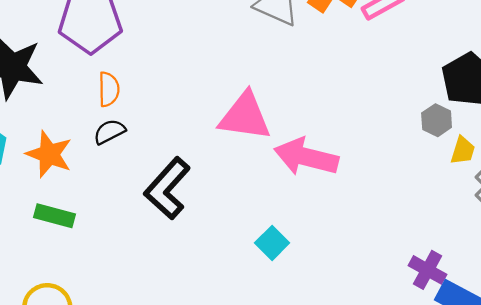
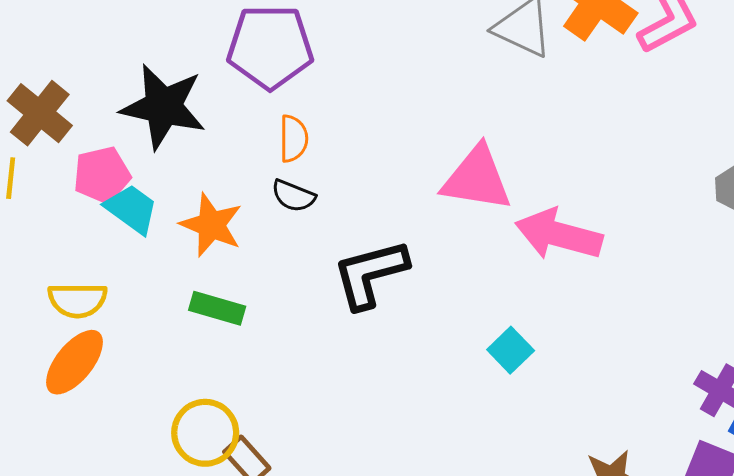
black semicircle: (109, 132) -> (293, 196), turned -132
black L-shape: (167, 188) -> (370, 274), turned 32

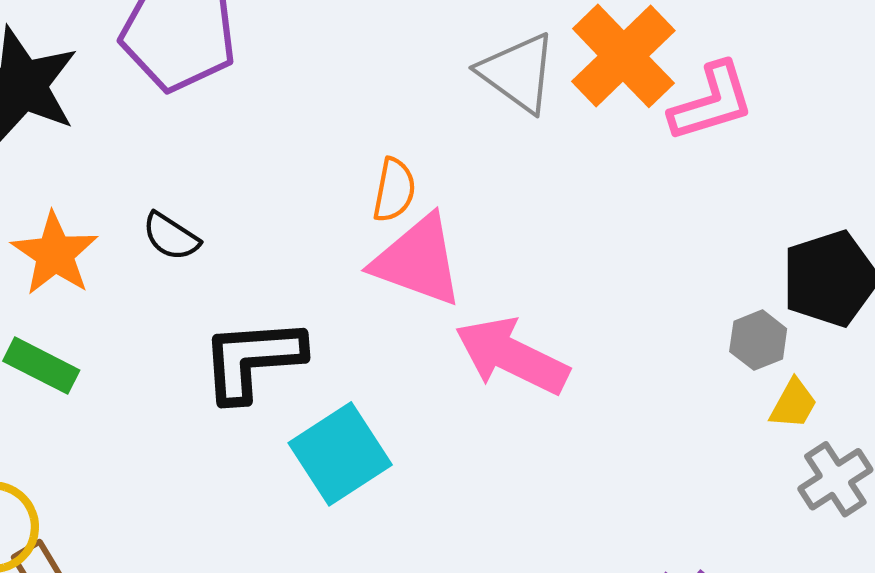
orange semicircle: (293, 139) -> (394, 190), moved
cyan square: (511, 350) -> (340, 454), moved, size x1.6

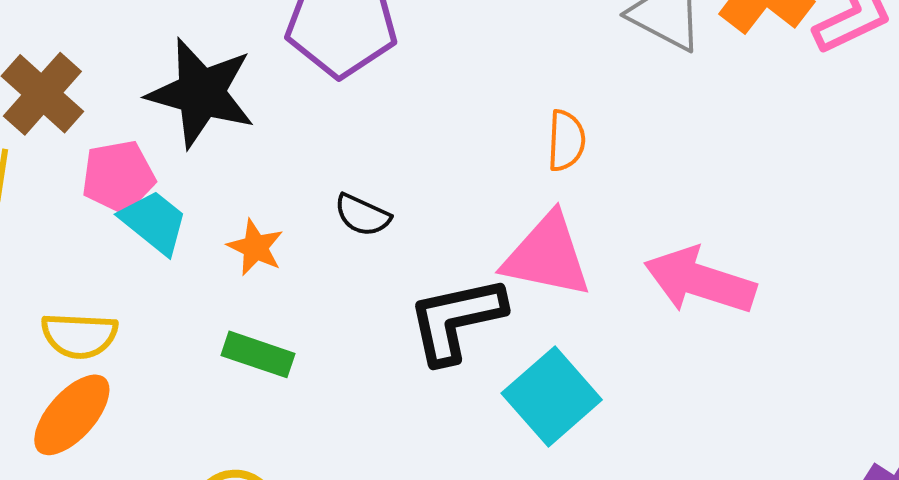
orange star: (55, 254) -> (255, 247), size x0.7
pink triangle: (418, 261) -> (547, 256), moved

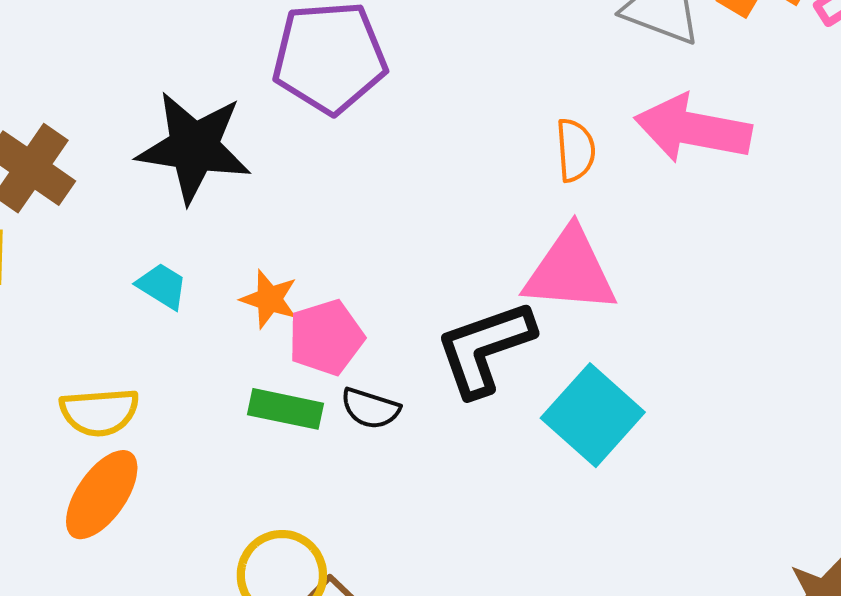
pink pentagon: (118, 177) -> (326, 337), moved
black semicircle: (362, 215) -> (370, 408), moved
cyan trapezoid: (154, 222) -> (162, 286), size x0.7
pink arrow: (700, 281) -> (693, 129), moved

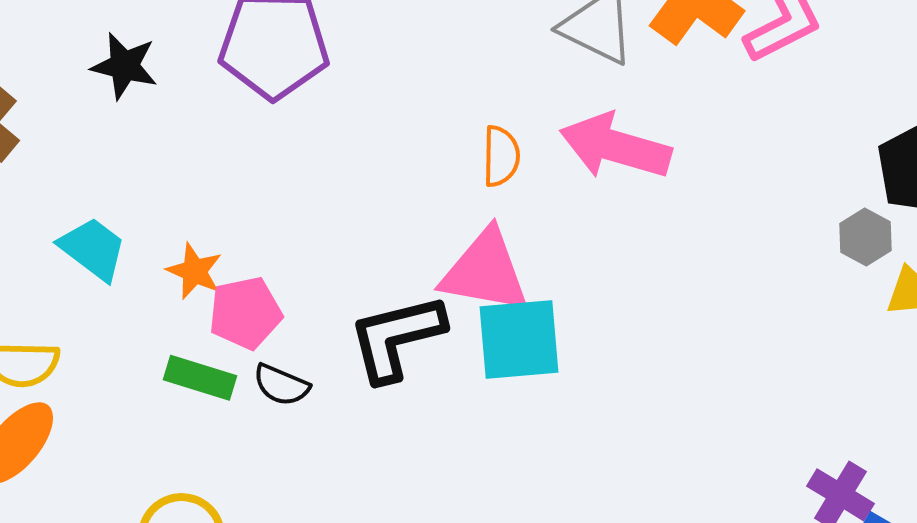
black star: (194, 147) -> (124, 66), moved, size x0.6
cyan trapezoid: (162, 286) -> (93, 249), size x1.4
cyan square: (593, 415) -> (519, 339), moved, turned 38

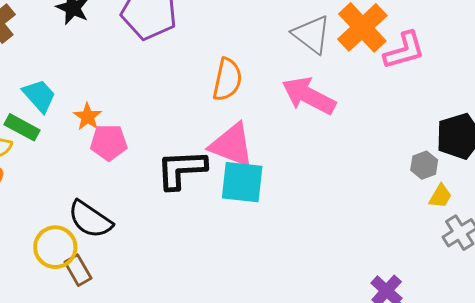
orange semicircle: (501, 156) -> (227, 80), moved, size x1.4
green rectangle: (200, 378) -> (22, 127), moved
black semicircle: (281, 385) -> (90, 219), moved, size x1.6

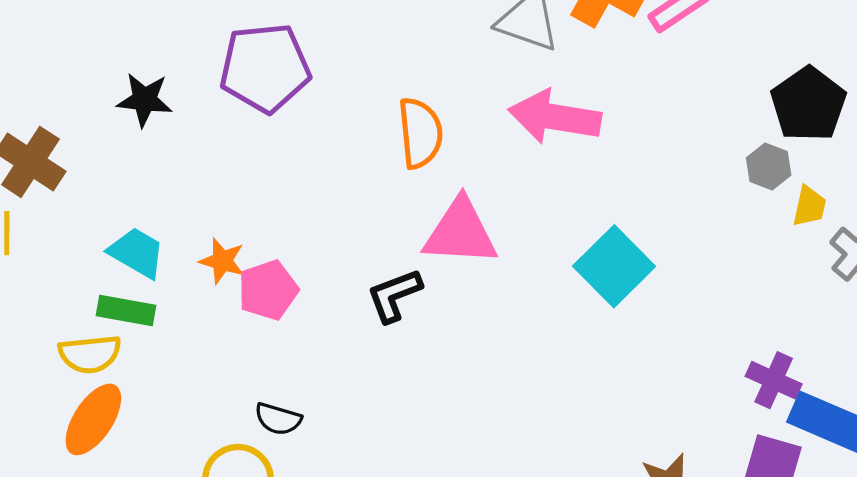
black L-shape: (181, 169) -> (394, 295), size x0.7
cyan square: (242, 182) -> (614, 266), moved, turned -33
black semicircle: (90, 219) -> (278, 419), size x0.6

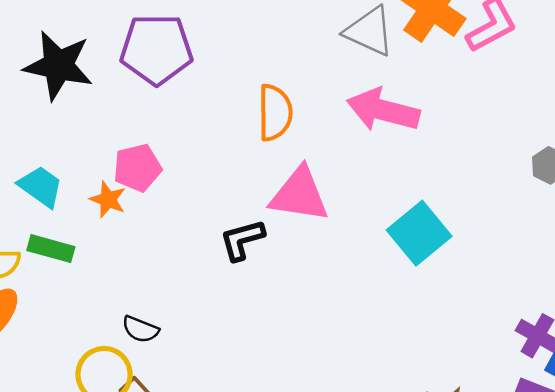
black star: (145, 100) -> (58, 65), size x1.6
pink pentagon: (268, 290) -> (137, 168), moved
green rectangle: (126, 310) -> (51, 249), moved

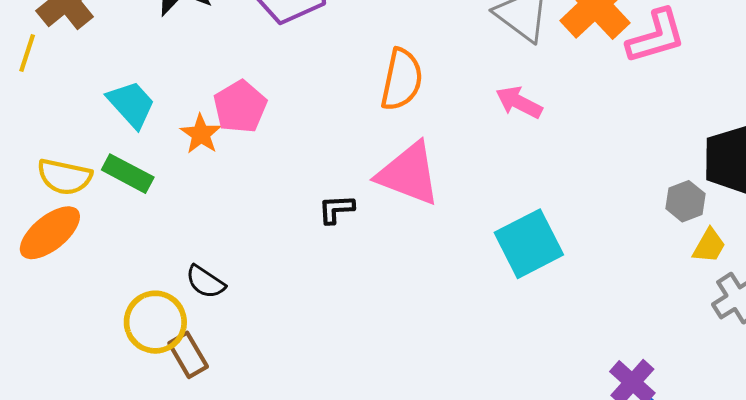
pink arrow: (383, 110) -> (519, 102), size x0.6
pink pentagon: (137, 168) -> (240, 107), turned -30
black L-shape: (242, 240) -> (336, 209), size x0.7

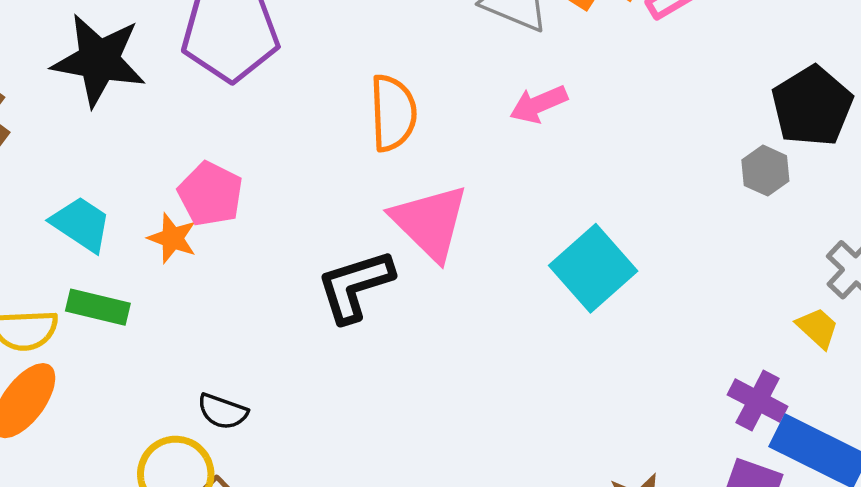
pink arrow: (519, 102) -> (539, 104), turned -36
pink triangle: (409, 174) -> (430, 222), turned 38
black L-shape: (336, 209) -> (355, 286), size x1.8
yellow trapezoid: (709, 246) -> (818, 328), moved, turned -63

